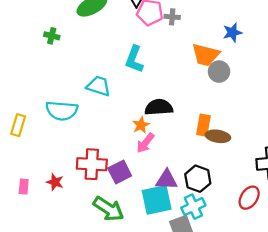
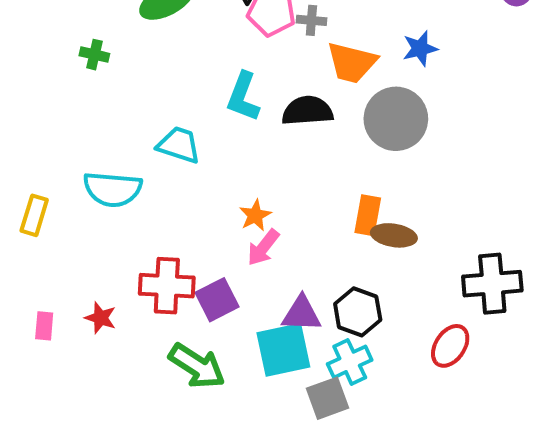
orange trapezoid: (206, 55) -> (352, 63), moved
gray circle: (219, 72) -> (396, 119), size x1.6
black semicircle: (159, 107) -> (307, 111), moved

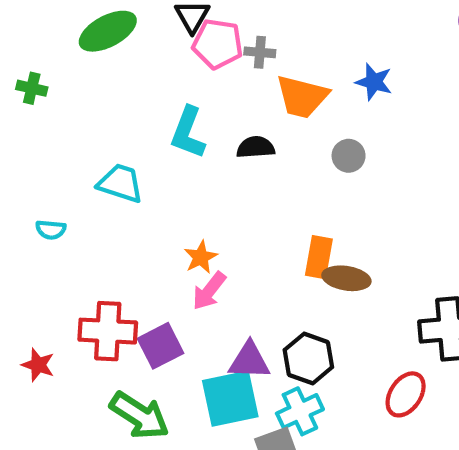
blue star: (420, 48) -> (374, 82), turned 30
black semicircle: (307, 111) -> (256, 147), size x0.7
gray circle: (396, 119) -> (349, 156), size x0.5
cyan semicircle: (113, 189) -> (51, 230), size x0.5

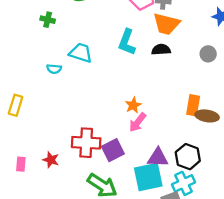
orange trapezoid: (302, 97) -> (166, 24), moved
cyan trapezoid: (120, 183) -> (81, 53), moved
cyan semicircle: (51, 230) -> (54, 69), moved

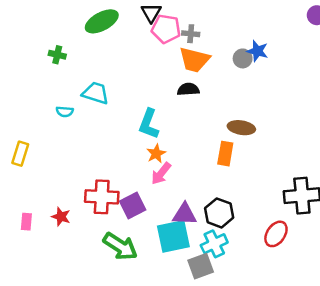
cyan L-shape: (127, 42) -> (149, 124), moved
gray circle: (208, 54) -> (243, 58), moved
brown ellipse: (207, 116) -> (241, 128), moved

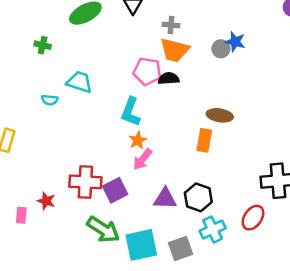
pink pentagon: (166, 29) -> (147, 71), moved
pink rectangle: (26, 222) -> (21, 215), moved
cyan square: (173, 236) -> (141, 245), moved
cyan cross: (214, 244) -> (213, 229), moved

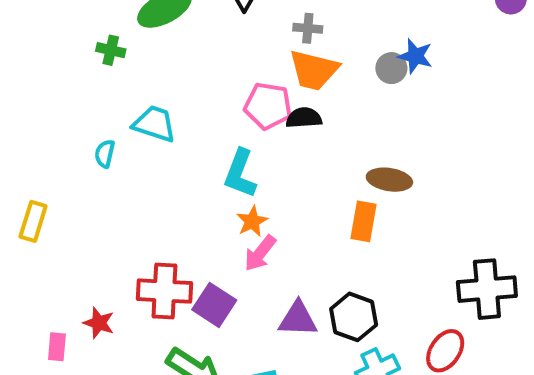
green cross: (43, 45) -> (111, 50), moved
cyan semicircle: (50, 100) -> (105, 154), turned 98
purple square: (115, 190) -> (214, 305), turned -30

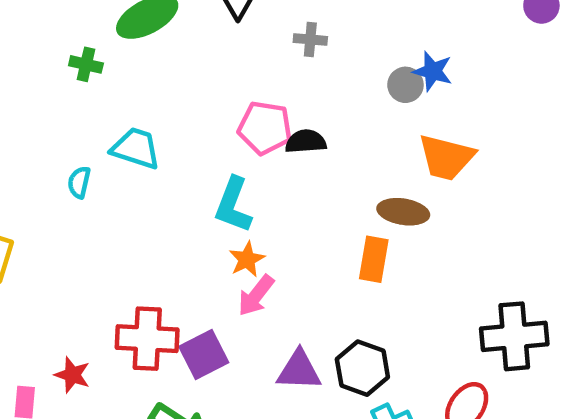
orange trapezoid: (314, 70) -> (446, 157), moved
purple square: (214, 305) -> (204, 354), turned 30

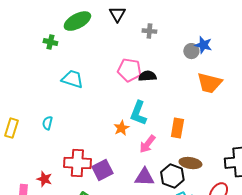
cyan semicircle: (79, 182) -> (47, 123), moved
cyan L-shape: (233, 205) -> (138, 113), moved
brown ellipse: (403, 212) -> (190, 163), moved
pink arrow: (256, 296) -> (147, 144), moved

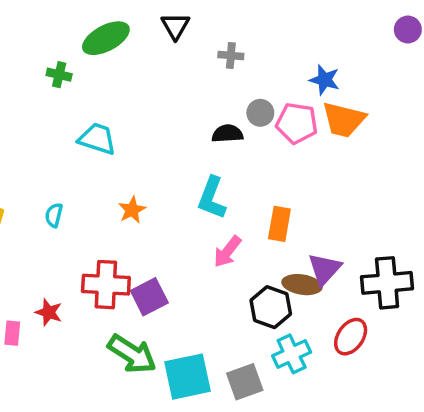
gray circle: (191, 51) -> (260, 113), moved
pink pentagon: (129, 70) -> (297, 123), moved
orange trapezoid: (209, 83) -> (344, 120), moved
orange star: (121, 128) -> (132, 210), moved
purple triangle: (144, 177) -> (325, 269), moved, turned -50

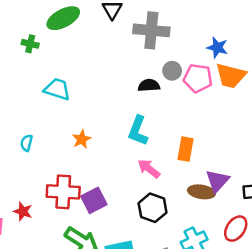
gray cross: (231, 56) -> (151, 30), size x2.0
pink arrow: (227, 252) -> (149, 169), turned 90
black hexagon: (271, 307) -> (153, 208), moved

